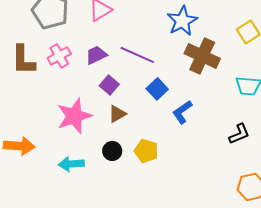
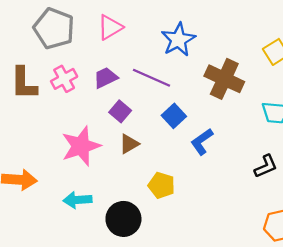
blue star: (182, 21) -> (178, 40), moved
black circle: (112, 151) -> (123, 219), moved, size x1.6

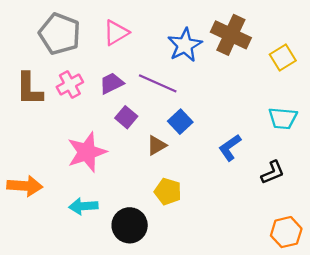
brown cross: (224, 79) -> (231, 35), moved
blue L-shape: (202, 142) -> (230, 148), moved
brown triangle: (129, 144) -> (157, 145), moved

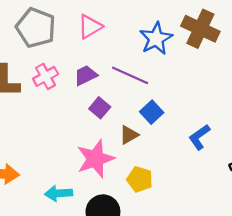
pink star: (87, 152) -> (95, 159), moved

